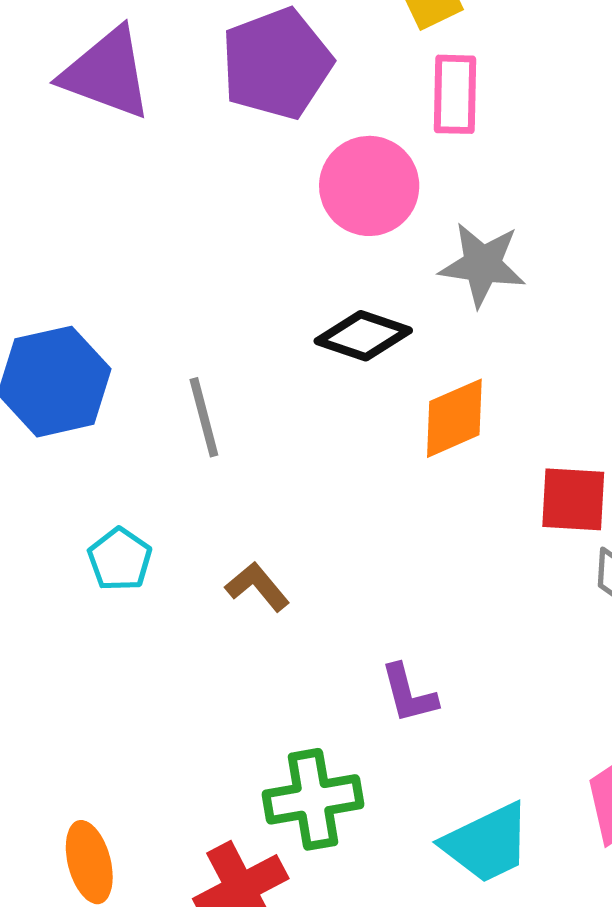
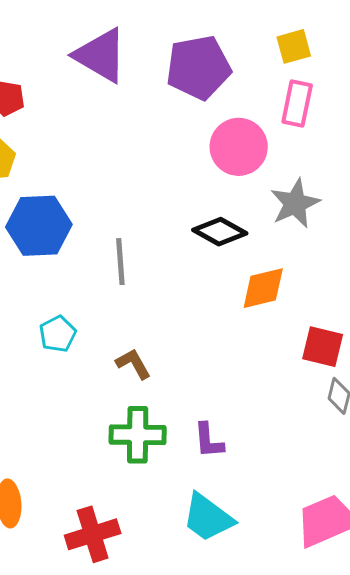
gray star: (482, 265) -> (295, 203), turned 30
green cross: (313, 799) -> (138, 435), moved
cyan trapezoid: (487, 843) -> (208, 518), moved, turned 52

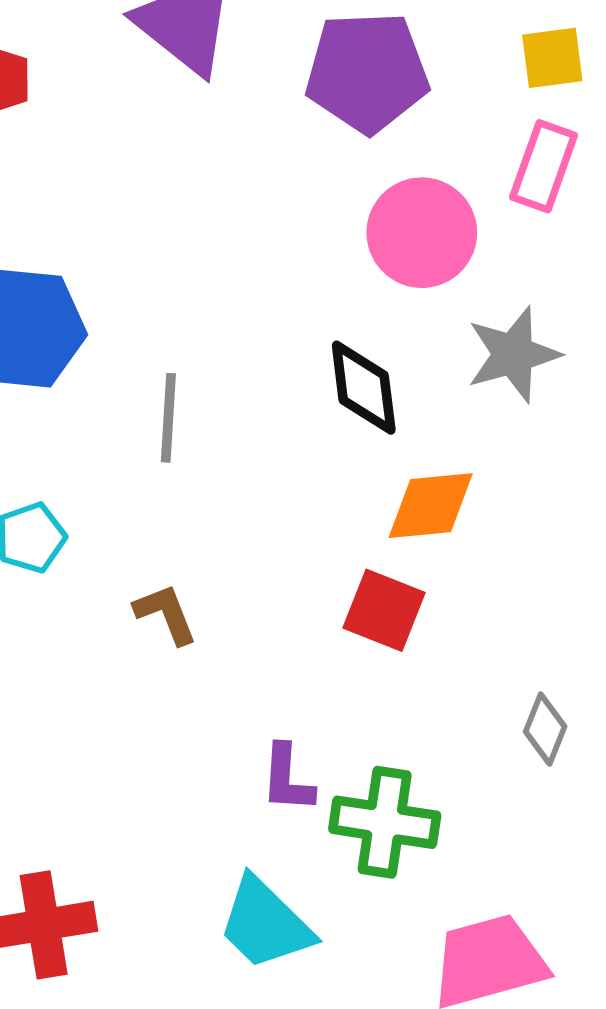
black diamond: (220, 232) -> (364, 388), turned 46
red square: (323, 347) -> (384, 610), moved
green cross: (138, 435) -> (385, 822), moved

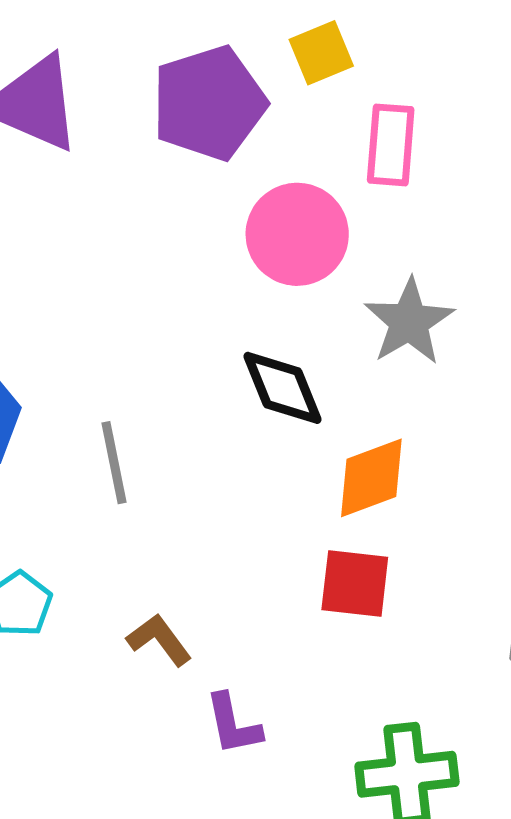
yellow square: (552, 58) -> (321, 53), moved
purple L-shape: (287, 779) -> (233, 724), moved

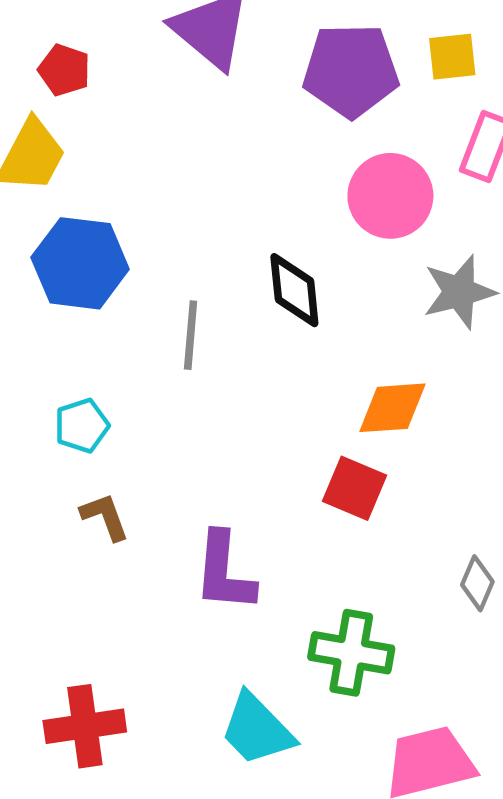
black diamond: (283, 388) -> (294, 290), moved
brown L-shape: (159, 640) -> (105, 517), moved
purple L-shape: (233, 724) -> (224, 572), size x1.5

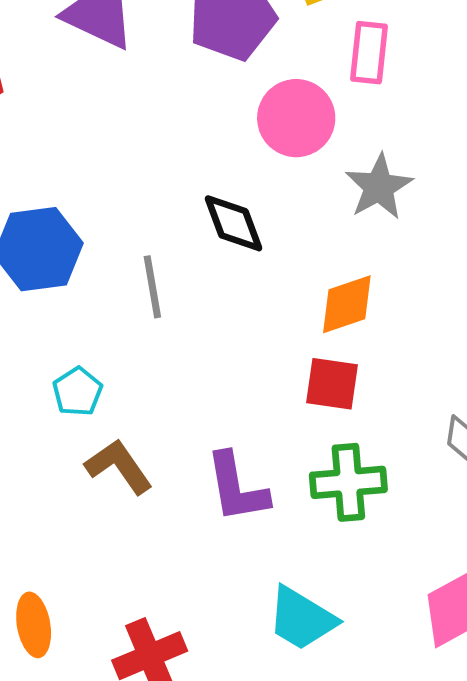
brown L-shape: (105, 517) -> (119, 467), size x1.4
green cross: (351, 653) -> (348, 482), moved

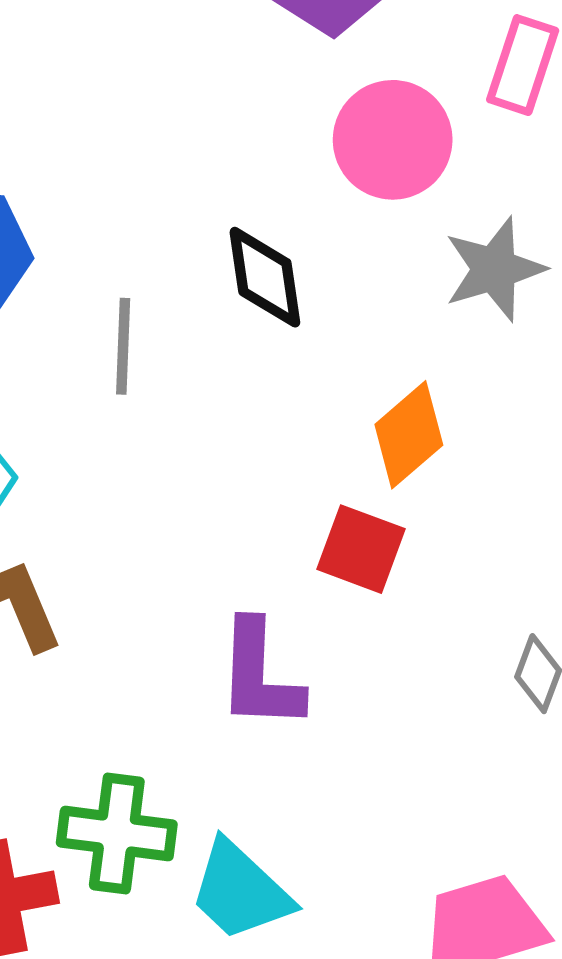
orange diamond: (347, 304) -> (409, 435), turned -34
green cross: (348, 482) -> (117, 834), moved
purple L-shape: (237, 488) -> (260, 675), moved

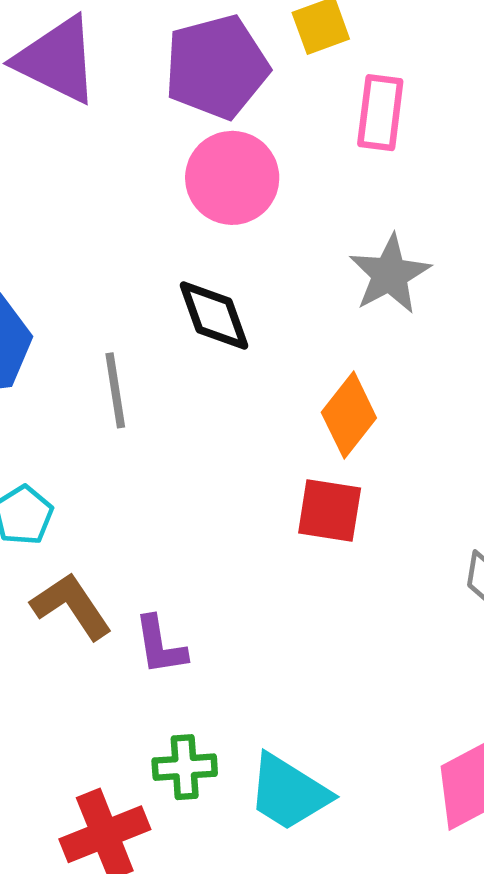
pink circle: (393, 140) -> (232, 178), moved
purple L-shape: (260, 675) -> (160, 645), moved, size x0.7
green cross: (117, 834) -> (185, 767), size x0.7

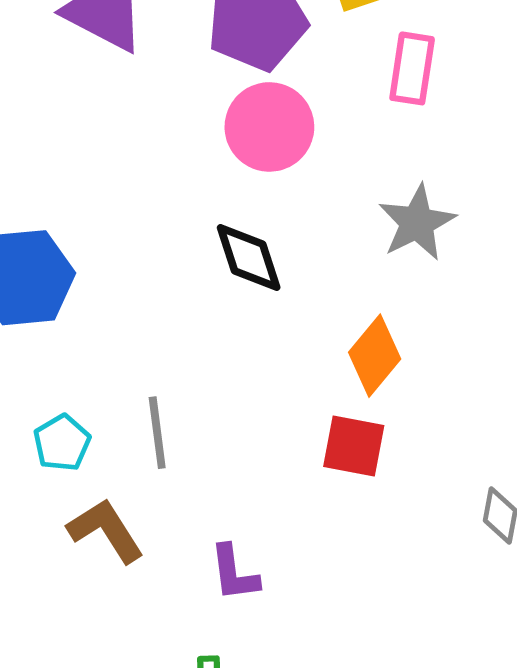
gray line: (115, 390) -> (157, 433), moved
purple L-shape: (160, 645) -> (234, 573), moved

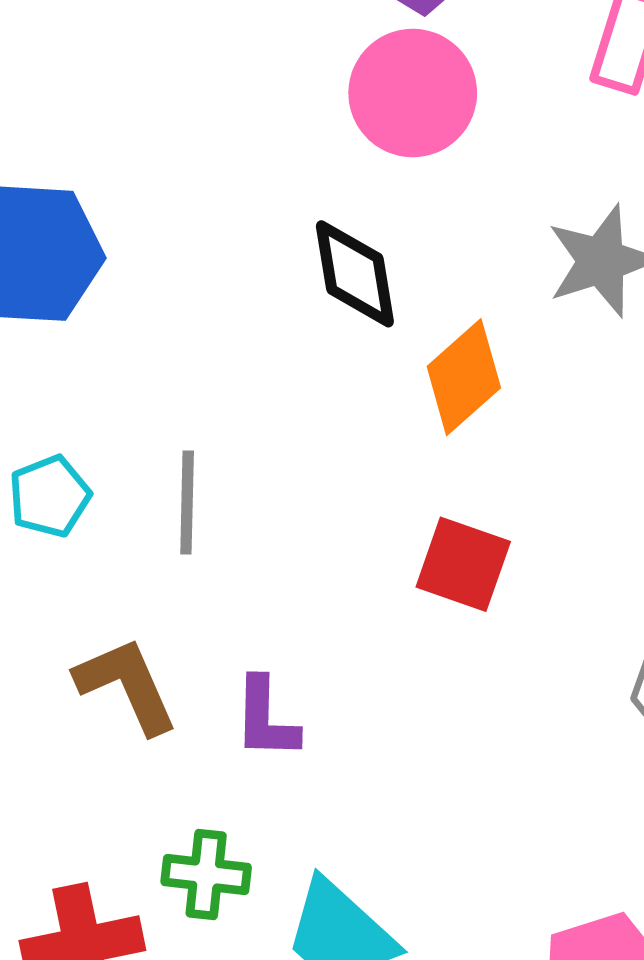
orange diamond: (375, 356) -> (464, 377), moved
brown L-shape: (106, 531) -> (127, 685), moved

